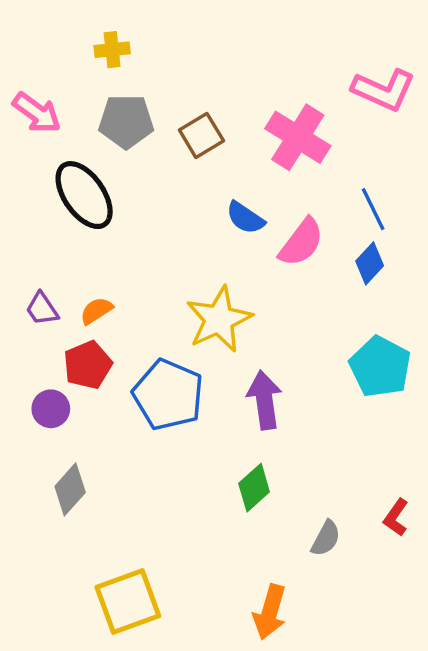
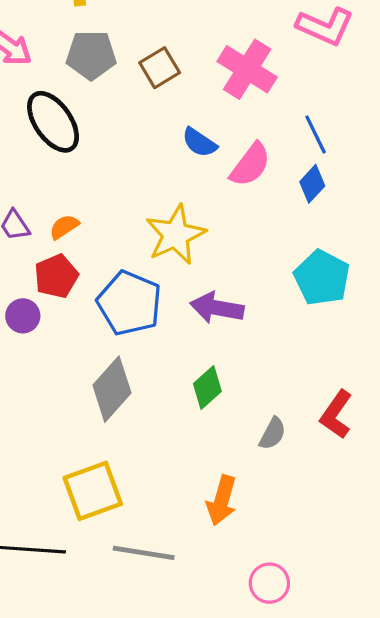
purple arrow: (265, 400) -> (217, 308), turned -72
gray diamond: (70, 489) -> (112, 389), moved, size x1.4
red L-shape: (396, 517) -> (336, 415), size x1.4

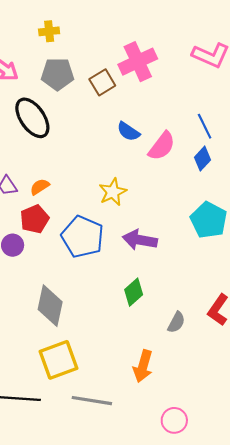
pink cross: (247, 69) -> (138, 62), moved, turned 33
yellow star: (176, 235) -> (113, 192), size x0.7
gray diamond: (112, 389) -> (50, 306), moved, turned -30

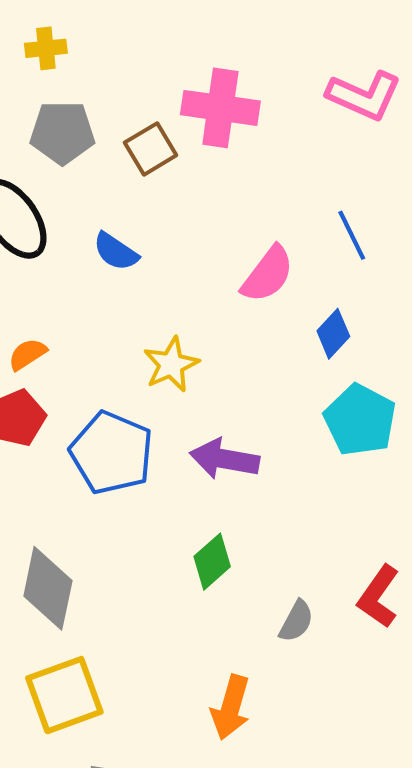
pink cross: (138, 62) -> (220, 108), turned 33
blue semicircle: (128, 131) -> (116, 252), moved
blue diamond: (202, 159) -> (333, 334), moved

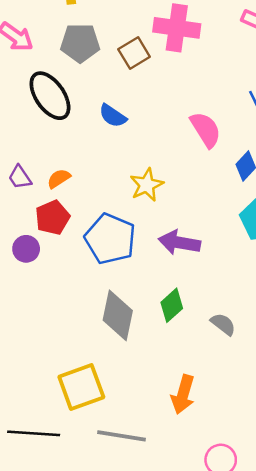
pink semicircle: (268, 274) -> (206, 130), turned -69
gray diamond: (48, 588) -> (118, 315), moved
gray semicircle: (296, 621) -> (223, 324), moved, turned -80

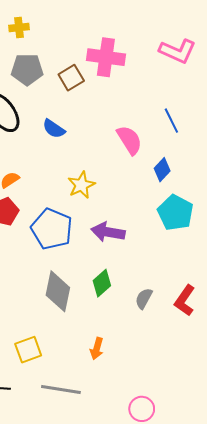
gray semicircle: (223, 324) -> (144, 298), turned -100
yellow square: (81, 387) -> (28, 350), size x0.7
orange arrow: (183, 394) -> (97, 349), moved, size x0.7

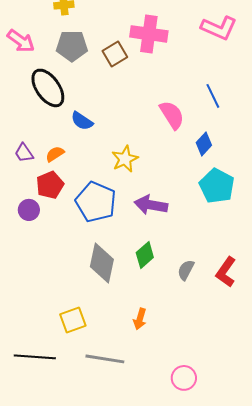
blue semicircle: (54, 129) -> (82, 121), moved

